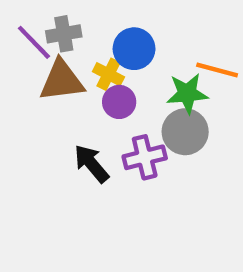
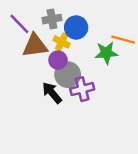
gray cross: (64, 34) -> (52, 19), moved
purple circle: (119, 102) -> (58, 60), moved
gray circle: (185, 132) -> (68, 75), moved

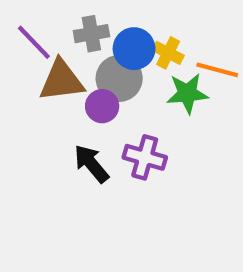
yellow cross: (62, 42) -> (168, 53), moved
gray circle: (68, 75) -> (119, 78), moved
purple cross: (82, 89) -> (145, 157), turned 30

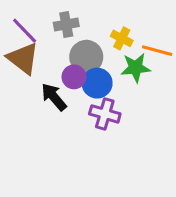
blue circle: (134, 49) -> (97, 83), moved
brown triangle: (62, 81) -> (23, 58), moved, turned 45
black arrow: (91, 164) -> (54, 97), moved

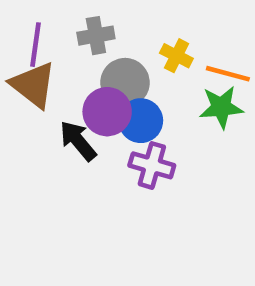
purple line: (25, 31) -> (35, 45), turned 52
green star: (136, 68) -> (221, 107), moved
purple circle: (74, 77) -> (107, 112), size x1.4

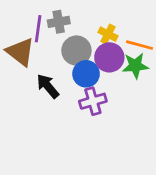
purple line: (35, 45) -> (38, 29), moved
purple circle: (107, 112) -> (109, 57), moved
purple cross: (152, 165) -> (93, 101), turned -32

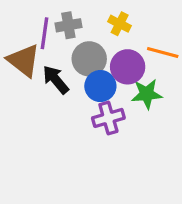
yellow cross: (108, 34) -> (120, 24), moved
green star: (135, 66) -> (147, 94), moved
black arrow: (48, 86) -> (56, 80), moved

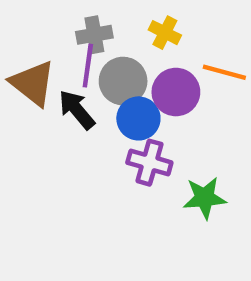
purple line: (44, 33) -> (88, 66), moved
green star: (147, 94) -> (205, 198), moved
purple cross: (108, 118) -> (149, 163), turned 32

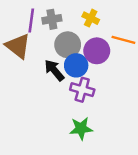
purple line: (88, 66) -> (31, 20), moved
black arrow: (77, 110) -> (54, 70), moved
green star: (205, 198) -> (81, 128), moved

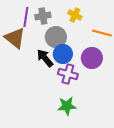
purple circle: (97, 51) -> (92, 58), moved

